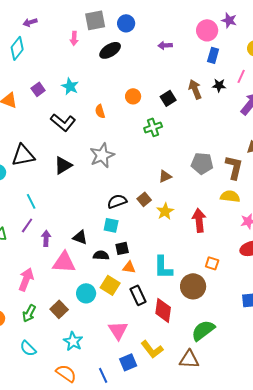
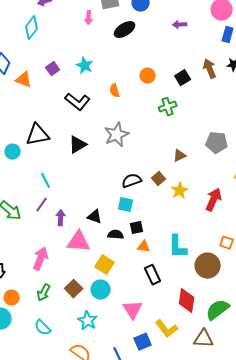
red arrow: (199, 220) -> (214, 200), turned 30
yellow square: (110, 285) -> (105, 265), moved
cyan circle: (86, 293) -> (101, 290), moved
red diamond: (163, 310) -> (187, 301), moved

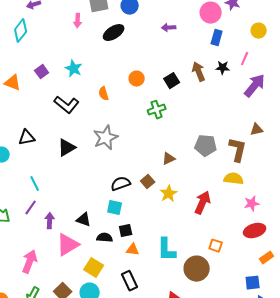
black triangle: (38, 135) -> (27, 138), size x0.7
pink triangle: (79, 242) -> (68, 245), turned -35
black rectangle: (153, 275) -> (130, 281), moved

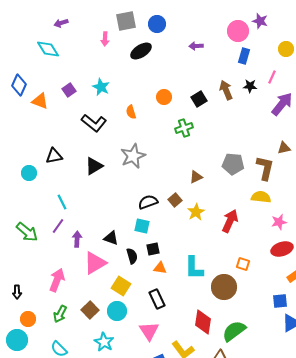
cyan diamond: (21, 31) -> (48, 49), turned -70
black semicircle: (105, 238) -> (132, 256), turned 70

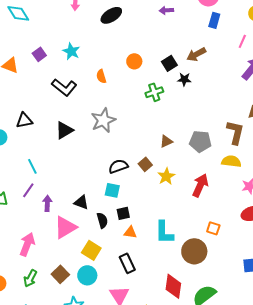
black star: (250, 86) -> (184, 79), moved
brown arrow: (226, 90) -> (196, 54), turned -96
gray pentagon: (233, 164) -> (200, 141), moved

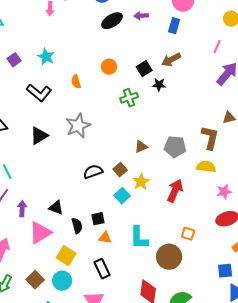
black ellipse: (111, 15) -> (112, 21), moved
blue rectangle: (214, 20) -> (174, 26), moved
cyan square: (112, 190) -> (122, 196), moved, turned 35

